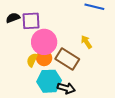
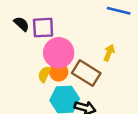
black semicircle: (13, 18) -> (22, 24), turned 64
yellow arrow: (86, 42) -> (109, 53), turned 56

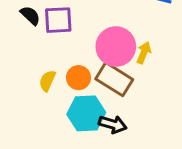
pink circle: (59, 53) -> (116, 47), moved
yellow semicircle: (44, 74) -> (47, 81), moved

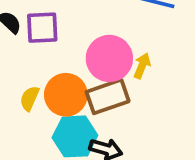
orange circle: (78, 78) -> (66, 95), size x1.5
brown rectangle: (114, 79) -> (108, 97), turned -51

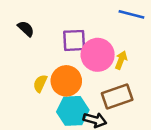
purple square: (42, 28) -> (74, 40), moved
brown rectangle: (108, 97) -> (117, 97), moved

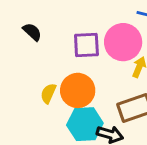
pink circle: (98, 55) -> (123, 42), moved

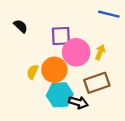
pink circle: (123, 42) -> (76, 52), moved

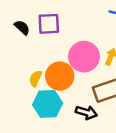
purple square: (61, 36) -> (49, 24), moved
cyan hexagon: (60, 95) -> (48, 104), moved

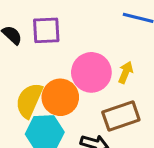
yellow semicircle: (35, 78) -> (29, 100), size x1.6

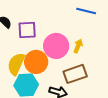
purple square: (46, 30) -> (27, 30), moved

